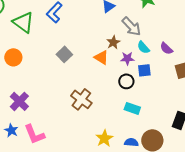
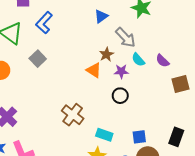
gray square: (64, 54) -> (38, 59), moved
blue square: (144, 70) -> (139, 137), moved
cyan rectangle: (132, 108) -> (104, 135), moved

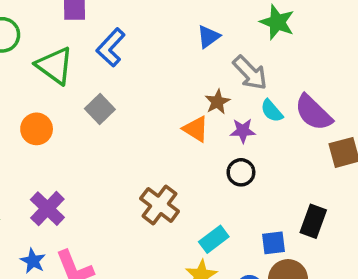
purple semicircle: (163, 61) -> (313, 113), size x1.6
cyan rectangle: (104, 135) -> (214, 239), turned -56
black rectangle: (176, 137) -> (313, 221), moved

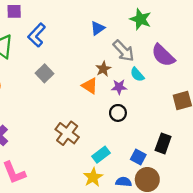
gray square: (100, 109) -> (45, 73), moved
purple semicircle: (313, 113) -> (163, 55), moved
blue square: (274, 243) -> (138, 157), turned 35

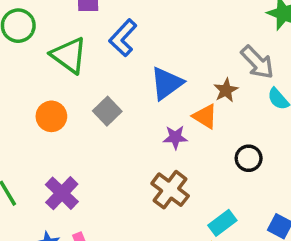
blue triangle: (98, 28) -> (167, 83), moved, size x1.5
gray square: (45, 73) -> (107, 111), moved
purple star: (119, 87) -> (175, 137), moved

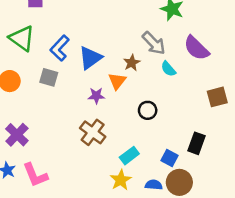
blue L-shape: (123, 38) -> (60, 48), moved
gray square: (107, 111) -> (49, 77), turned -30
orange triangle: (205, 116) -> (117, 81), turned 36

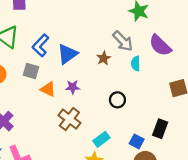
cyan semicircle: (168, 69) -> (136, 64), turned 40
orange triangle: (117, 81) -> (48, 89), moved, turned -42

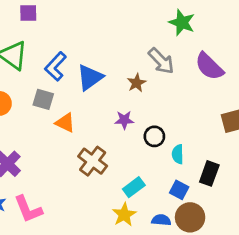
cyan semicircle: (136, 64) -> (178, 154), moved
purple star: (73, 87) -> (124, 120), moved

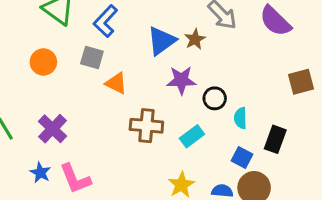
blue triangle: (90, 77) -> (162, 41), moved
purple star: (124, 120) -> (181, 80), size x1.4
brown cross: (93, 161) -> (146, 126), turned -32
cyan rectangle: (134, 187) -> (192, 136), moved

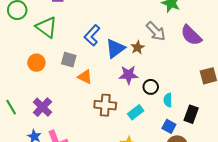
blue L-shape: (106, 21) -> (92, 35), moved

